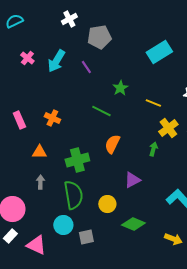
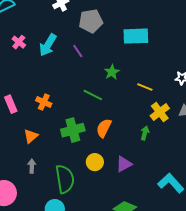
cyan rectangle: (159, 52) -> (136, 36), moved, turned 30
orange triangle: (39, 152) -> (31, 136), turned -42
green cross: (77, 160) -> (73, 130), moved
yellow circle: (107, 204) -> (95, 162), moved

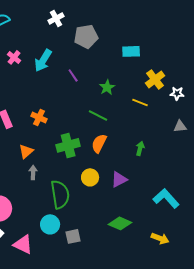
cyan rectangle: (136, 36) -> (131, 51), size x0.7
purple line: (78, 51) -> (73, 75), moved
green line: (93, 95) -> (98, 115), moved
yellow cross: (160, 112) -> (155, 79), moved
gray arrow: (32, 166) -> (33, 172), moved

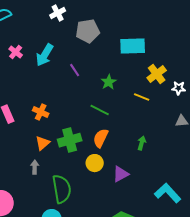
cyan rectangle: (131, 51) -> (133, 46), size x1.4
orange triangle: (26, 151) -> (43, 143), moved
yellow circle: (90, 177) -> (95, 163), moved

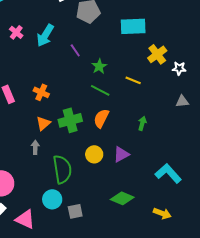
green star: (109, 82) -> (99, 66), moved
yellow line: (142, 97) -> (133, 80), moved
yellow circle: (95, 163) -> (94, 154), moved

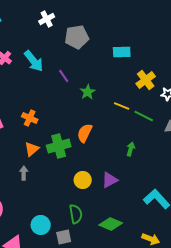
cyan rectangle: (133, 26) -> (122, 52), size x0.7
cyan arrow: (45, 35) -> (34, 61), turned -70
green line: (100, 90) -> (144, 116), moved
orange semicircle: (101, 118) -> (85, 133), moved
green semicircle: (62, 169) -> (76, 214), moved, size x0.7

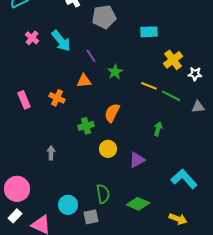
green cross: (59, 146) -> (86, 126), size x0.7
orange triangle: (32, 149) -> (84, 81), moved, turned 35
yellow circle: (83, 180) -> (108, 149), moved

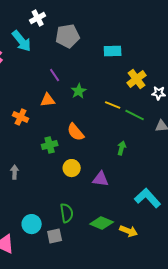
cyan arrow: (61, 41) -> (22, 41), moved
orange semicircle: (112, 113) -> (76, 132), turned -66
purple triangle: (137, 160) -> (101, 179), turned 36
yellow arrow: (178, 219) -> (129, 231), moved

